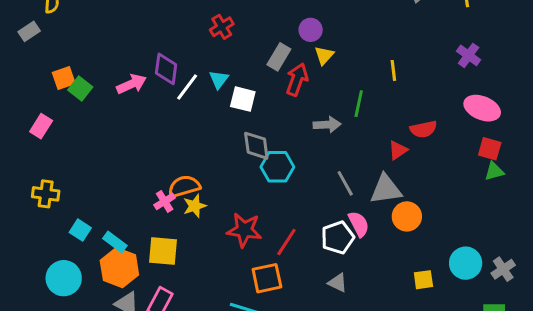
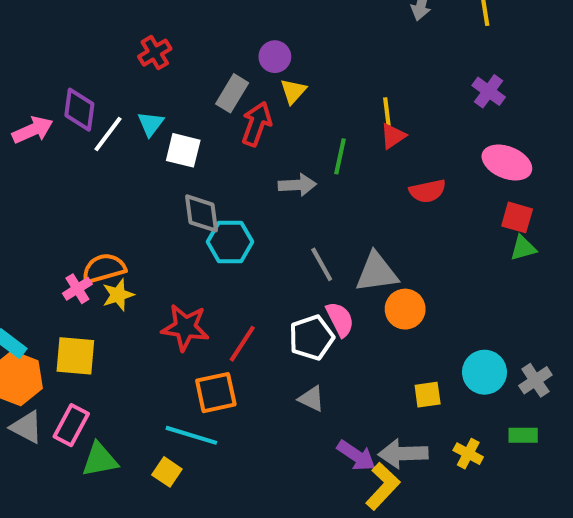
red triangle: (398, 150) -> (393, 136), moved

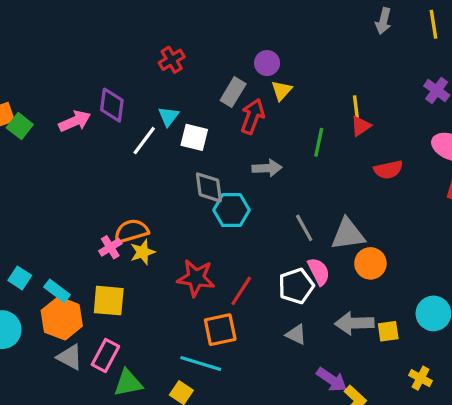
white line: (108, 134) -> (144, 141), moved
gray arrow: (297, 185) -> (267, 168), moved
gray arrow: (403, 454) -> (354, 323), moved

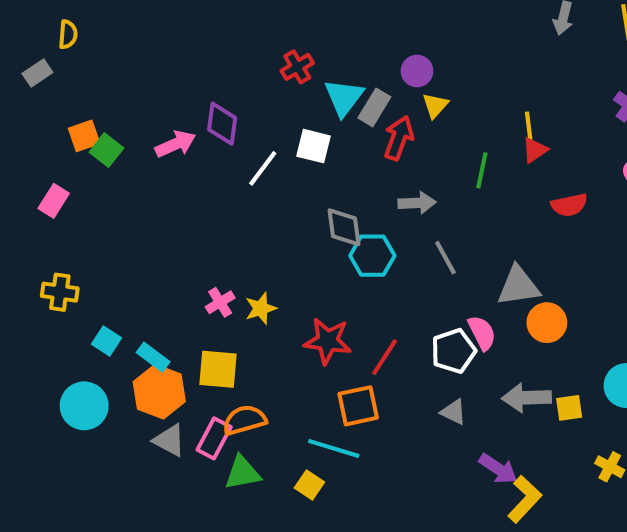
cyan triangle: (168, 116) -> (344, 97), moved, size x1.5
white square: (194, 137) -> (313, 146), moved
gray line: (304, 228) -> (445, 258), moved
orange semicircle: (131, 231) -> (244, 420), moved

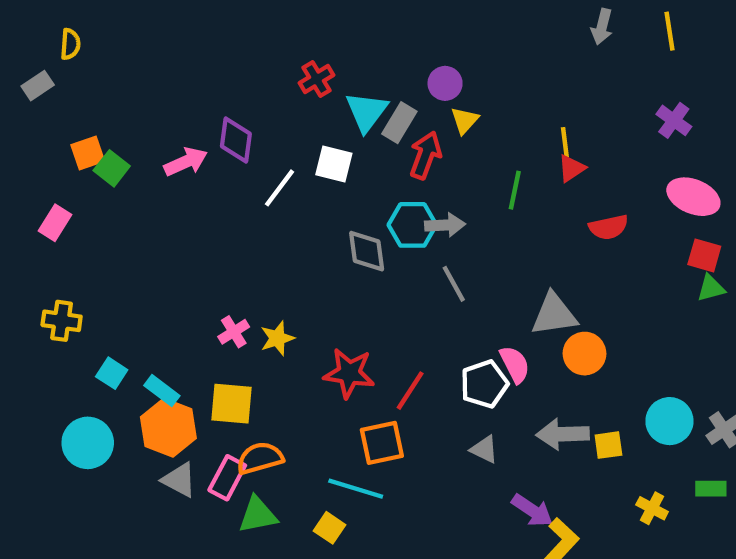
cyan hexagon: (372, 256) -> (412, 225), moved
gray line: (445, 258) -> (454, 284), moved

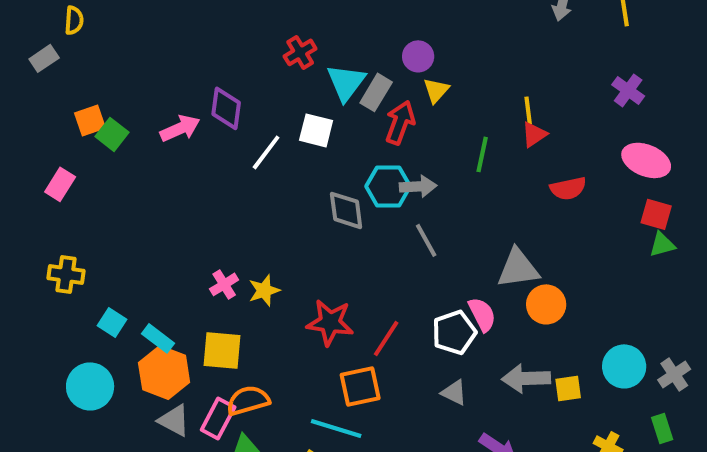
green rectangle: (711, 489) -> (662, 429), turned 72

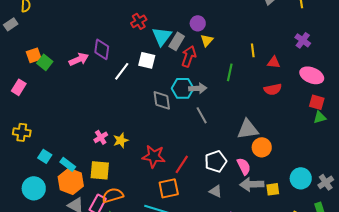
red triangle: (534, 134) -> (274, 62), moved, turned 40
pink semicircle: (482, 314) -> (244, 166), moved

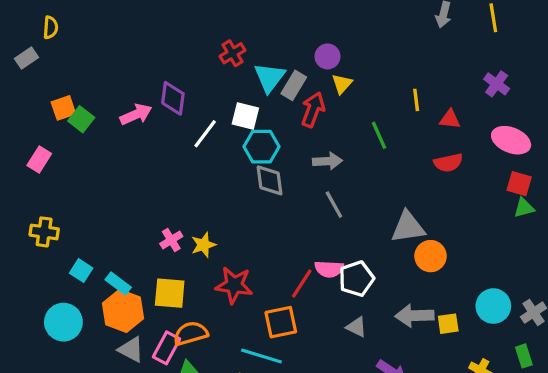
green line: (230, 72) -> (379, 135), turned -36
cyan hexagon: (183, 88) -> (261, 147), moved
red star: (154, 156) -> (234, 285), moved
pink semicircle: (244, 166) -> (329, 269), moved, turned 120

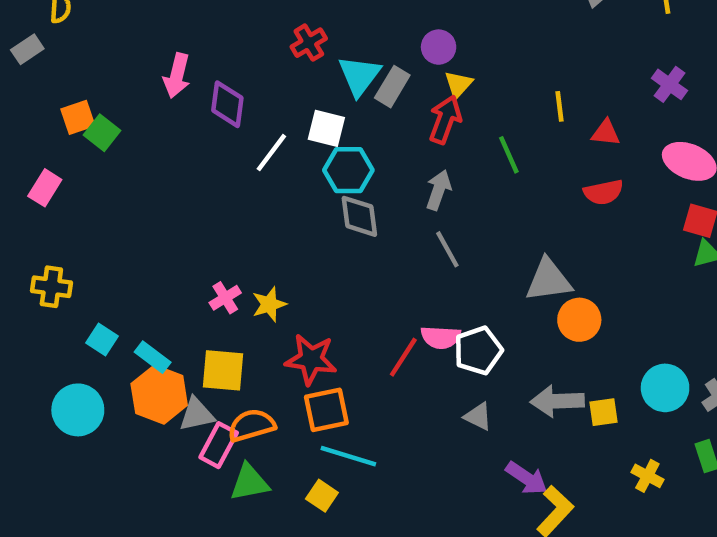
red arrow: (313, 110) -> (445, 120), moved
pink arrow: (136, 114) -> (177, 76), moved, turned 128
gray arrow: (327, 161) -> (439, 190), turned -68
orange square: (281, 322) -> (326, 410), moved
gray triangle: (131, 349) -> (197, 414), moved, turned -40

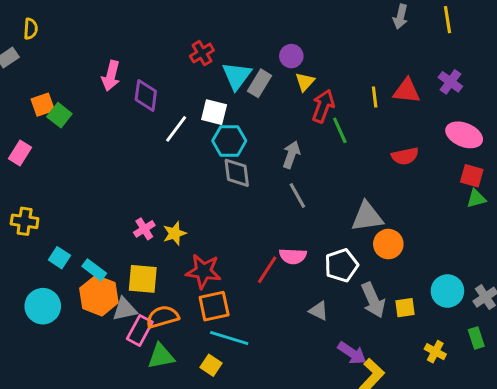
red arrow: (445, 120) -> (323, 106), moved
red triangle: (606, 133) -> (407, 91), moved, size x1.4
white pentagon: (478, 351) -> (341, 265), moved
gray arrow: (557, 401) -> (373, 300), turned -112

